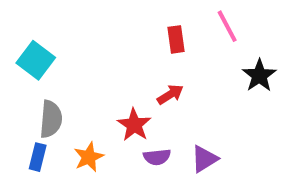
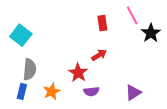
black star: (259, 75) -> (151, 33), moved
purple triangle: (204, 159) -> (133, 93), moved

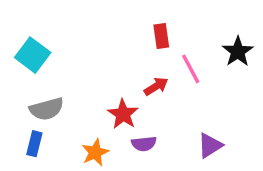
pink line: (132, 15) -> (191, 69), moved
gray semicircle: (30, 69) -> (47, 109), turned 70
orange star: (52, 91) -> (95, 152), moved

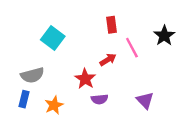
cyan square: (33, 55) -> (53, 38), moved
purple triangle: (210, 145) -> (145, 100), turned -42
orange star: (95, 152) -> (54, 105), moved

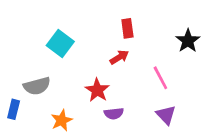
pink line: (132, 48) -> (160, 78), moved
red arrow: (108, 60) -> (119, 57), moved
blue rectangle: (24, 99) -> (14, 109), moved

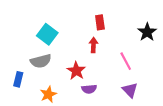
red arrow: (119, 57) -> (93, 45), turned -56
gray semicircle: (37, 86) -> (41, 61), moved
blue rectangle: (14, 109) -> (18, 79), moved

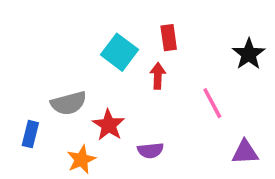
cyan square: (47, 34) -> (120, 52), moved
red star: (76, 71) -> (109, 125), moved
purple triangle: (130, 90) -> (245, 152), moved, turned -49

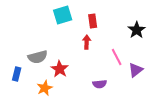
cyan square: (120, 52) -> (63, 15), moved, turned 36
purple semicircle: (150, 150) -> (100, 84), moved
purple triangle: (245, 152) -> (136, 70), moved, turned -35

